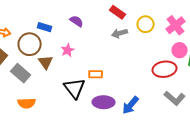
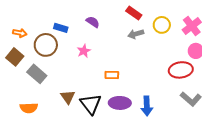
brown triangle: (46, 62) -> (68, 97), moved
black triangle: (75, 88) -> (91, 104), moved
orange semicircle: (27, 103) -> (29, 108), moved
blue arrow: (131, 105) -> (147, 106), turned -42

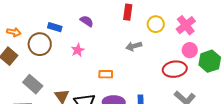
red rectangle: (134, 13) -> (128, 12), turned 63
gray arrow: (136, 34) -> (134, 46), moved
gray rectangle: (37, 74) -> (33, 84), moved

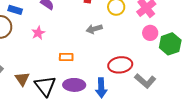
red ellipse: (175, 69) -> (120, 65), moved

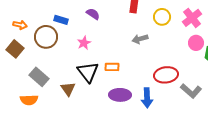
black triangle: (45, 86) -> (88, 72), moved

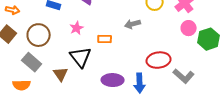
brown circle: (46, 37) -> (39, 35), moved
orange rectangle: (112, 67) -> (105, 39), moved

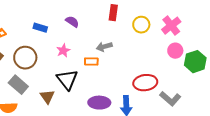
gray arrow: (133, 24) -> (104, 47), moved

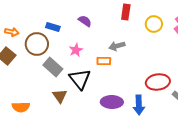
brown circle: (25, 58) -> (37, 44), moved
gray rectangle: (18, 85) -> (53, 67), moved

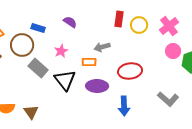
red rectangle: (126, 12) -> (119, 19), moved
red ellipse: (158, 82) -> (130, 71), moved
brown triangle: (60, 96) -> (31, 112), moved
purple ellipse: (112, 102) -> (97, 86), moved

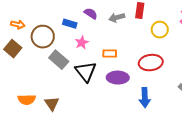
yellow circle: (139, 25) -> (160, 30), moved
blue rectangle: (38, 28) -> (70, 24), moved
gray arrow: (102, 47) -> (117, 18), moved

